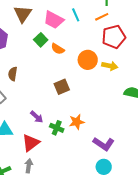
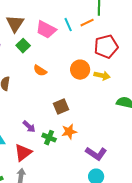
orange line: (102, 17) -> (87, 23), moved
green square: (41, 40) -> (23, 46), moved
orange semicircle: (58, 49) -> (40, 71), moved
brown square: (62, 87) -> (61, 107), moved

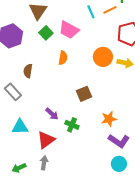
pink trapezoid: (46, 30) -> (69, 30), moved
orange semicircle: (40, 71) -> (63, 58), turned -112
orange star: (69, 132) -> (109, 119), moved

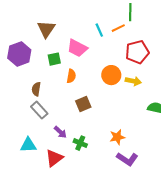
green square: (46, 33) -> (54, 59), moved, turned 32
gray rectangle: (13, 92) -> (39, 110), moved
brown square: (84, 94) -> (83, 104), moved

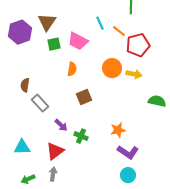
orange line: (118, 28) -> (119, 31), moved, turned 64
purple hexagon: (19, 54) -> (20, 32), moved
green square: (54, 59) -> (54, 44), moved
brown semicircle: (36, 89) -> (25, 85), moved
cyan triangle: (28, 145) -> (22, 147), moved

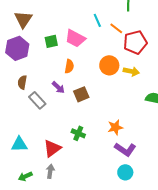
brown triangle: (47, 22) -> (23, 19), moved
purple hexagon: (20, 32) -> (17, 48), moved
purple arrow: (61, 125) -> (58, 87), moved

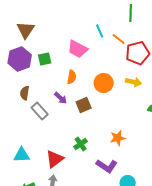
green square: (51, 41) -> (45, 59), moved
orange circle: (109, 65) -> (104, 83), moved
green cross: (78, 133) -> (81, 144), turned 32
purple L-shape: (125, 149) -> (107, 166), moved

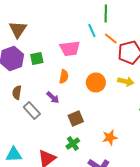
green line: (131, 13) -> (106, 14), moved
pink trapezoid: (78, 49) -> (70, 48), turned -35
brown square: (84, 105) -> (76, 118), moved

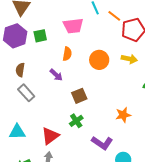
gray rectangle: (32, 110) -> (26, 93), moved
orange star: (110, 138) -> (123, 115), moved

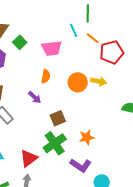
green square: (40, 36) -> (20, 42), moved, turned -32
yellow arrow: (129, 59) -> (99, 81), moved
orange star: (123, 115) -> (87, 137), moved
green cross: (76, 121) -> (55, 143), size x1.6

